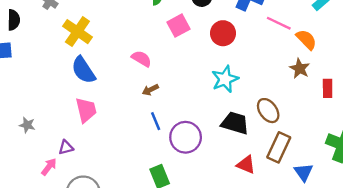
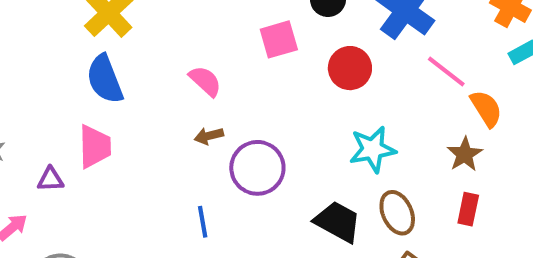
cyan star: (225, 79) -> (373, 149), moved
red rectangle: (328, 88) -> (468, 209), moved
blue line: (156, 121) -> (203, 222), moved
purple circle: (186, 137) -> (257, 168), moved
purple triangle: (66, 147) -> (50, 179), moved

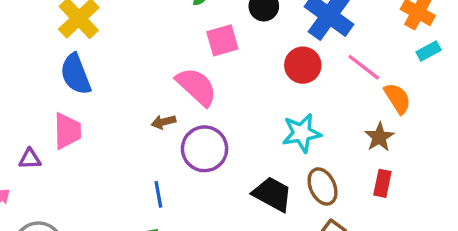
red circle: (350, 68) -> (303, 65), moved
pink semicircle: (205, 81) -> (197, 87), moved, size x1.5

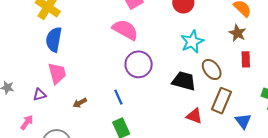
blue semicircle: (76, 74) -> (54, 40), turned 45
brown arrow: (164, 122) -> (80, 103), moved

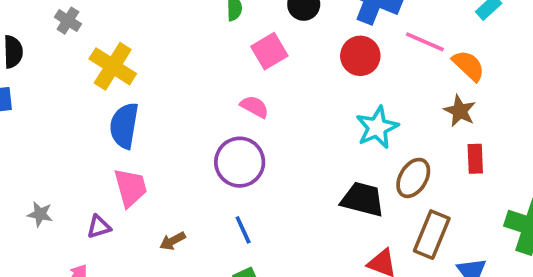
pink semicircle: (125, 30) -> (254, 107), size x0.6
purple circle: (139, 64) -> (240, 162), moved
brown ellipse: (212, 69) -> (413, 178), turned 70

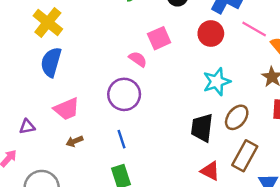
pink square: (269, 51) -> (159, 38), moved
pink trapezoid: (131, 188) -> (67, 109), moved, turned 76
black trapezoid: (363, 199) -> (202, 128), turned -104

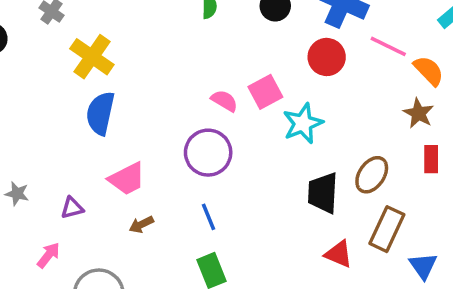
pink square: (159, 38) -> (265, 92), moved
cyan star: (217, 82) -> (303, 123), moved

